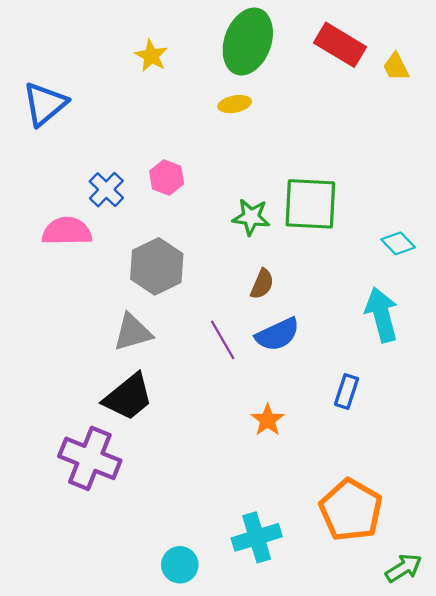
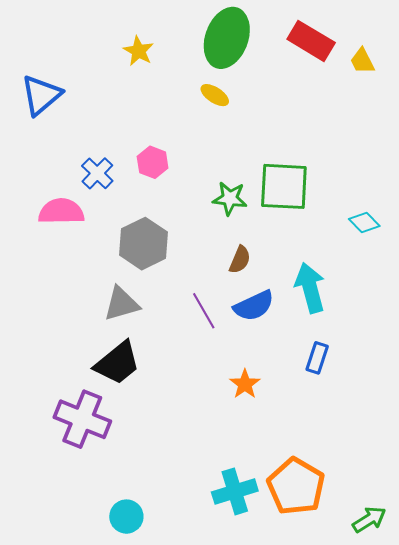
yellow ellipse: (235, 104) -> (215, 95), turned 44
cyan arrow: (382, 315) -> (310, 288), moved
orange pentagon: (351, 510) -> (296, 486), moved
cyan circle: (180, 565) -> (126, 517), moved

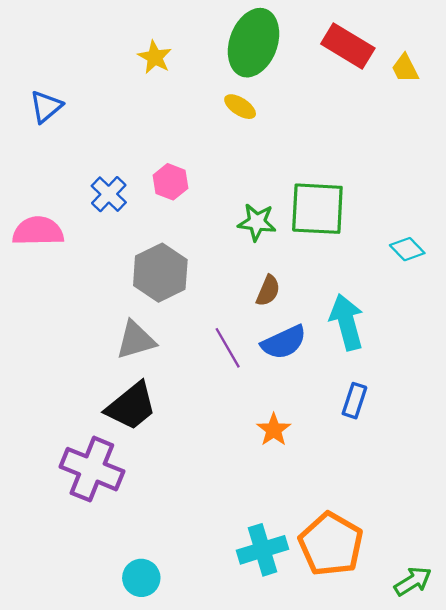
blue triangle: (41, 95) -> (46, 107), size x0.7
pink semicircle: (61, 211) -> (38, 231), moved

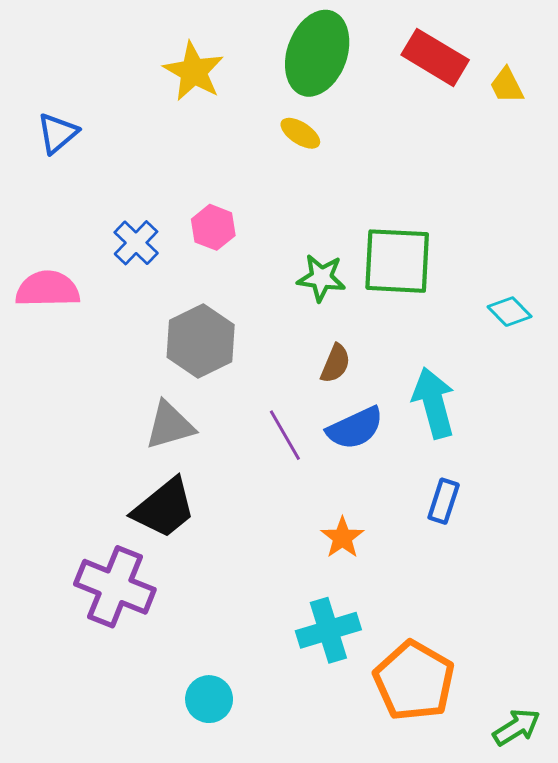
yellow star: (155, 57) -> (194, 71), size x1.4
cyan cross: (262, 550) -> (328, 630), moved
cyan circle: (141, 578) -> (209, 699), moved

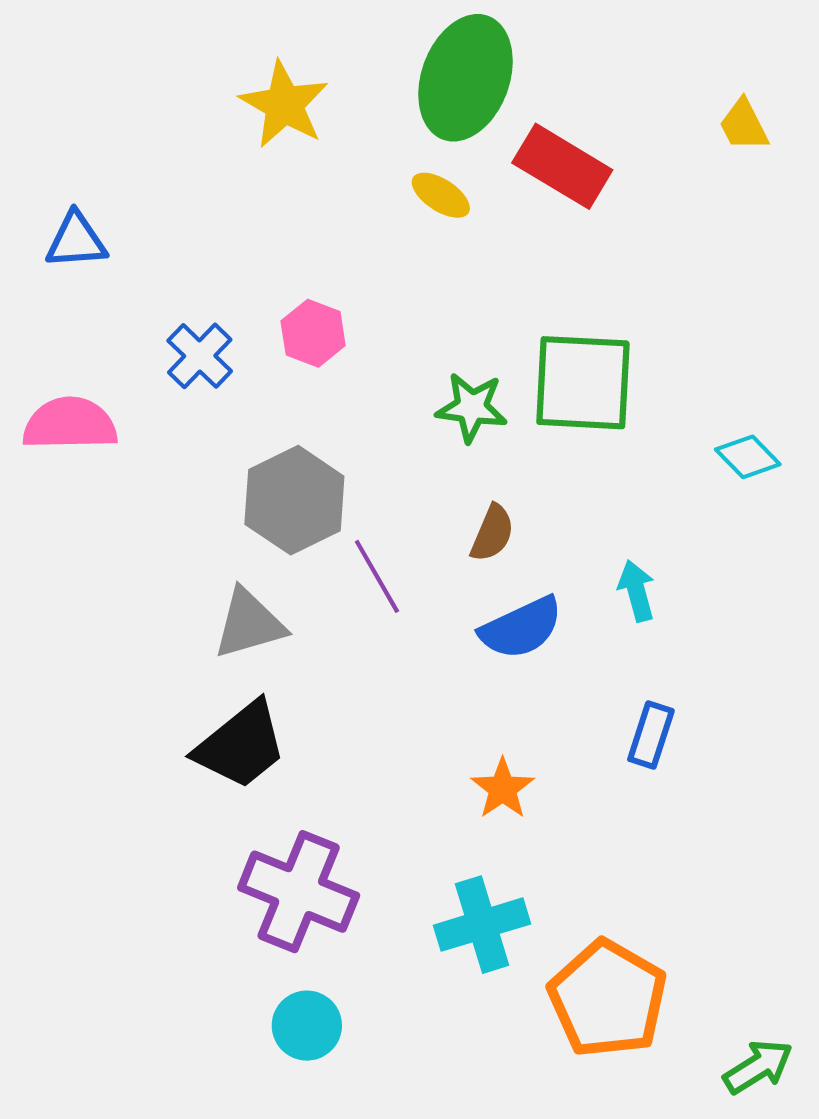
red rectangle: (435, 57) -> (562, 166), moved
blue triangle: (57, 133) -> (76, 241), moved, turned 36
cyan arrow: (434, 403) -> (637, 591), size x0.6
purple line: (285, 435) -> (377, 576), moved
purple cross: (115, 587) -> (299, 892), moved

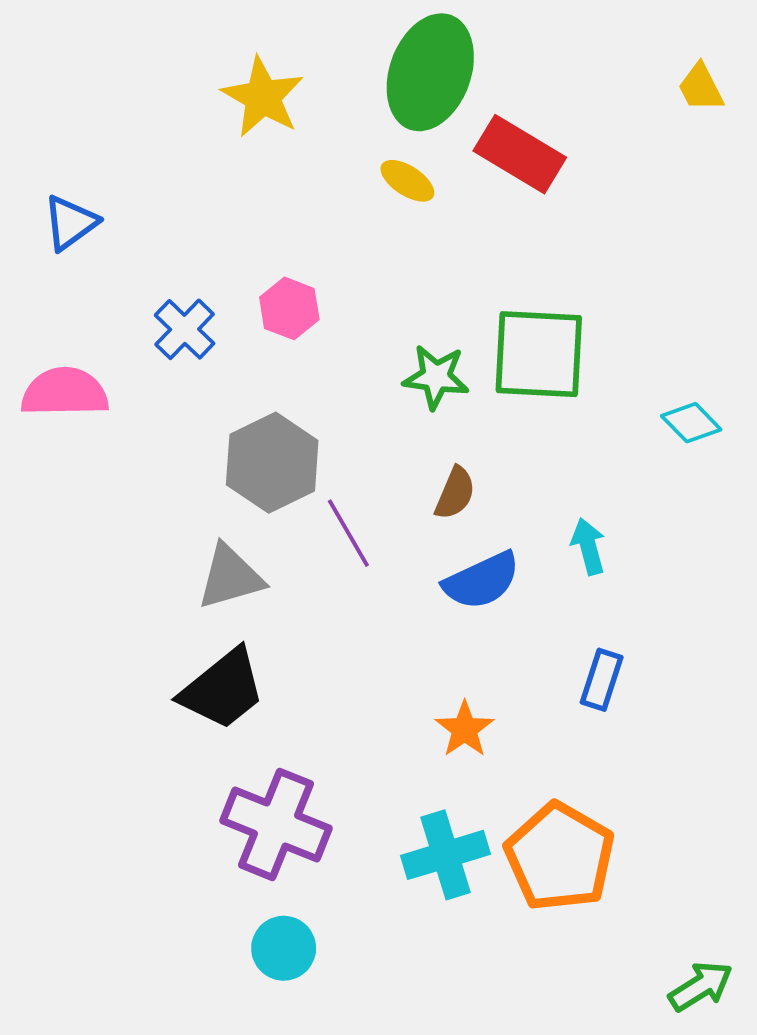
yellow trapezoid: (744, 125) -> (701, 87), moved
blue triangle: (76, 241) -> (70, 223), turned -32
orange pentagon: (608, 999) -> (560, 857), moved

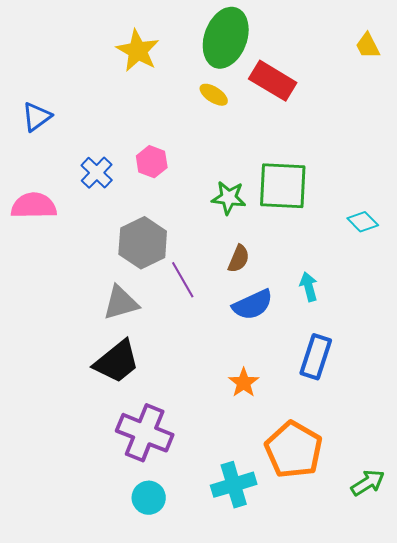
blue rectangle: (602, 680) -> (316, 357), size x1.4
cyan cross: (445, 855) -> (234, 485), moved
green arrow: (701, 986) -> (368, 483), moved

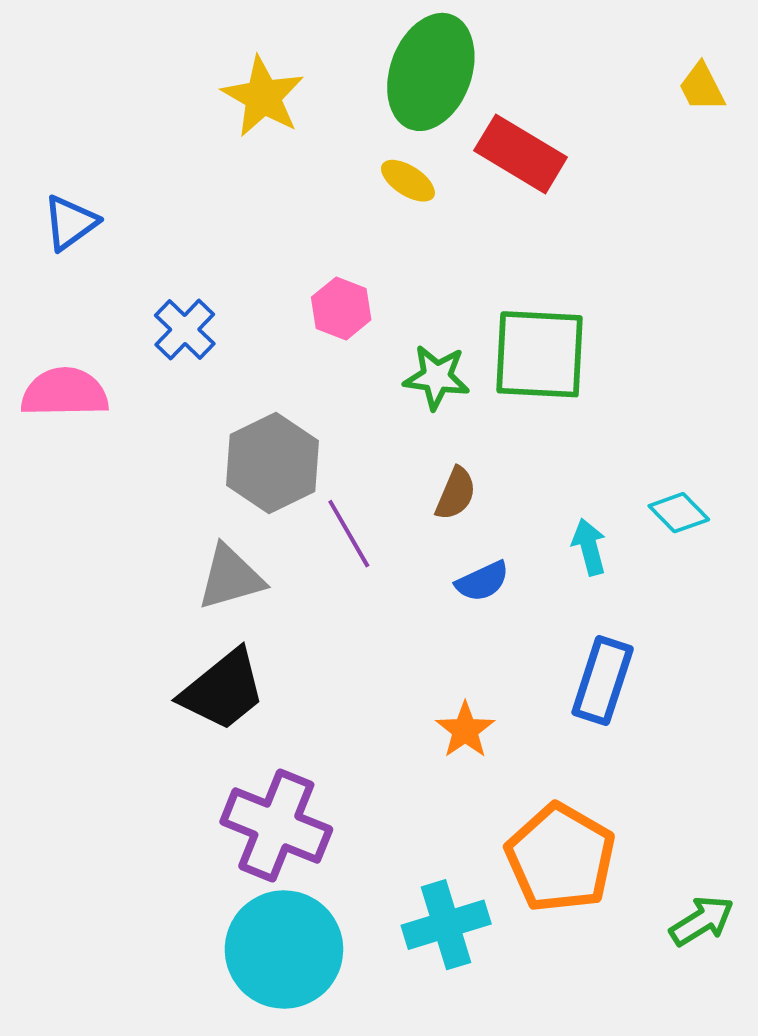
pink hexagon: (152, 162) -> (341, 309), moved
cyan diamond: (363, 222) -> (679, 513), moved
blue semicircle: (253, 305) -> (482, 581), size x0.7
cyan circle: (149, 498) -> (284, 950), size x1.8

